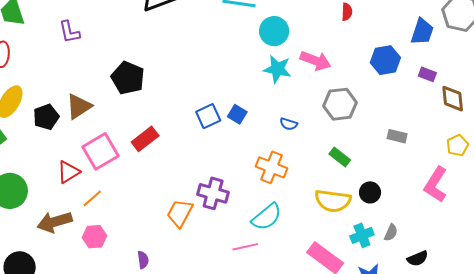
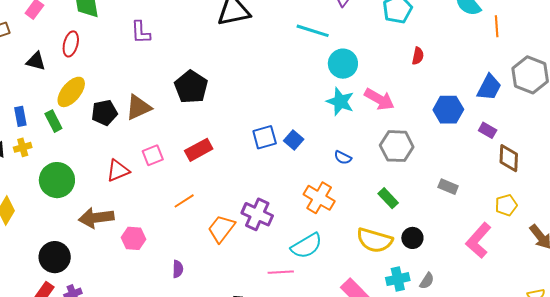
pink square: (101, 151) -> (153, 155), size x0.6
orange line: (92, 198) -> (184, 201), moved

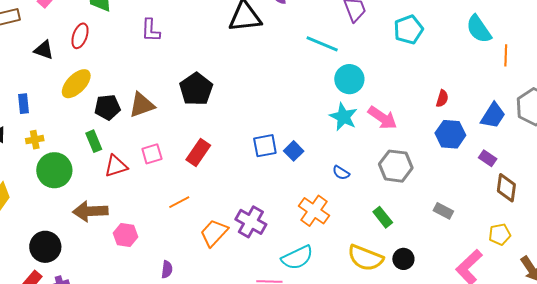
red semicircle: (418, 56) -> (442, 98), moved
green rectangle: (53, 121) -> (94, 141), moved
yellow cross: (23, 147) -> (35, 140), moved
red rectangle: (199, 150) -> (198, 152), turned -32

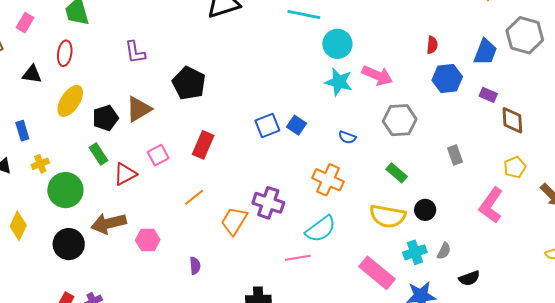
purple L-shape: (151, 30) -> (135, 52), moved
gray rectangle: (443, 211) -> (455, 155), turned 54
black circle: (45, 247) -> (69, 244), moved

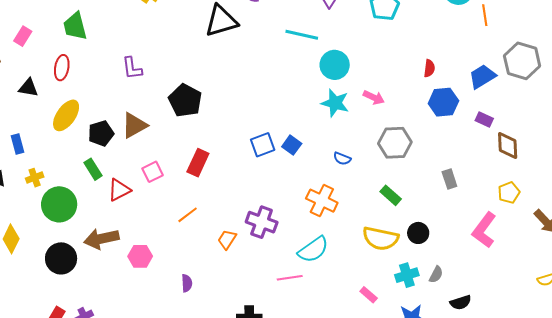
blue trapezoid: (485, 52) -> (482, 77), turned -144
pink arrow: (377, 75) -> (374, 97), size x0.7
orange trapezoid: (234, 221) -> (227, 239), size x0.7
pink rectangle: (377, 273) -> (369, 295), size x0.5

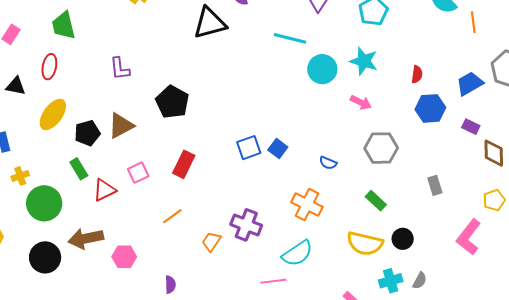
cyan star: (335, 103) -> (364, 61), moved

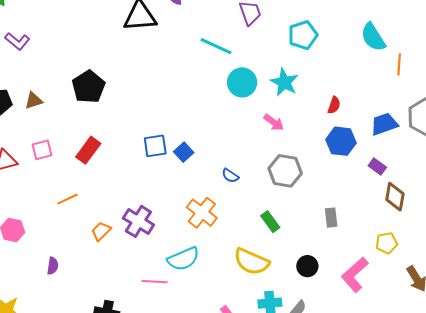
purple L-shape: (120, 69) -> (17, 41), moved, turned -55
brown triangle: (121, 126) -> (34, 101), size x0.7
black circle: (403, 239) -> (307, 266), moved

